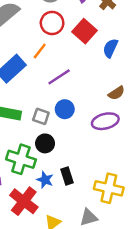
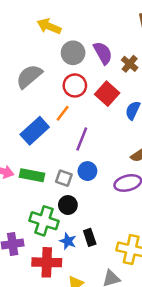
purple line: (59, 77) -> (82, 139), turned -35
red cross: (24, 201) -> (47, 262), turned -36

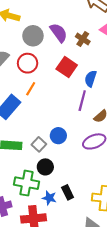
red circle: (75, 85) -> (28, 63), moved
purple line: (82, 139) -> (82, 101), moved
gray square: (64, 178) -> (39, 144), turned 32

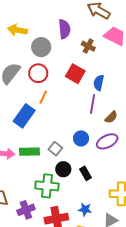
purple semicircle: (59, 33) -> (64, 29), moved, turned 36
blue circle: (58, 136) -> (81, 138), moved
black rectangle: (68, 192) -> (85, 173), moved
blue star: (49, 198) -> (85, 209), moved

